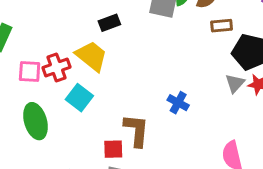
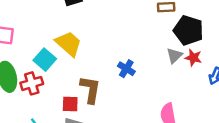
yellow trapezoid: (91, 56) -> (69, 44), moved
red cross: (56, 67) -> (32, 83), moved

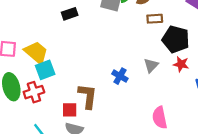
yellow trapezoid: (69, 44) -> (36, 52), moved
gray triangle: (174, 56) -> (151, 65), moved
cyan square: (45, 60) -> (45, 70), turned 30

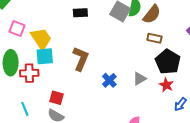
brown L-shape: (88, 96) -> (81, 59), moved

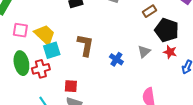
brown rectangle: (154, 38) -> (150, 11), turned -32

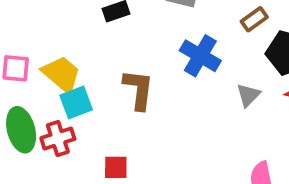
blue cross: (116, 59) -> (200, 56), moved, size x1.5

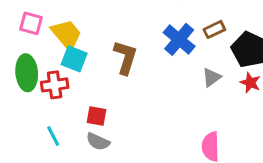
brown rectangle: (254, 19) -> (214, 29), moved
cyan square: (76, 103) -> (74, 59), turned 32

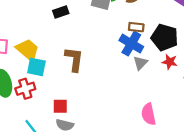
brown rectangle: (214, 29) -> (136, 27), turned 42
blue cross: (179, 39) -> (131, 44), moved

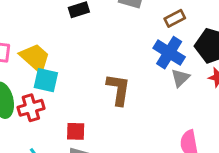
brown rectangle: (136, 27) -> (175, 18), moved, turned -35
brown L-shape: (74, 59) -> (118, 89), moved

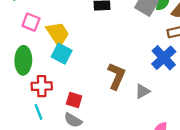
gray triangle: (180, 78) -> (143, 91), moved
red cross: (31, 108) -> (42, 86), moved

